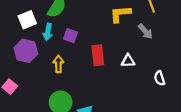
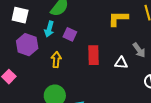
white square: (27, 20) -> (20, 15), moved, turned 30
gray arrow: (145, 31) -> (139, 50), moved

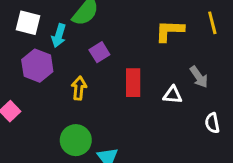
cyan arrow: (49, 29) -> (59, 36), moved
purple square: (70, 34) -> (99, 52), turned 32

